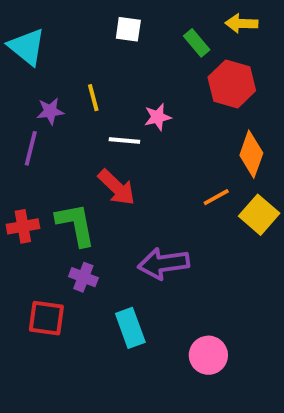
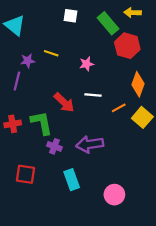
green rectangle: (197, 43) -> (108, 23), size x1.5
yellow line: (93, 98) -> (51, 53), turned -56
white line: (124, 141) -> (93, 95), moved
purple cross: (83, 277) -> (54, 146), moved

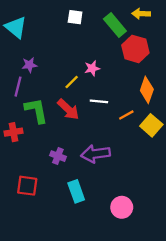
yellow line: (51, 53) -> (72, 82), moved, turned -64
green L-shape: (42, 123) -> (36, 110), moved

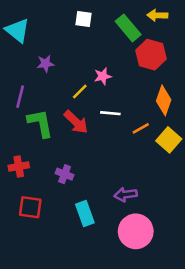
purple star: (29, 65) -> (45, 64), moved
red cross: (14, 132) -> (19, 167), moved
purple arrow: (96, 154) -> (126, 194), moved, size x0.7
pink circle: (122, 207) -> (136, 231), size x1.4

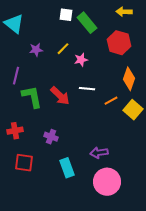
green rectangle: (128, 28) -> (87, 23), moved
yellow line: (80, 92) -> (63, 49), moved

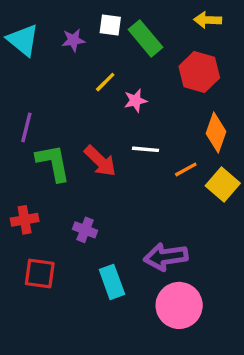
purple star: (36, 50) -> (73, 40), moved
purple arrow: (99, 153) -> (166, 257), size x1.4

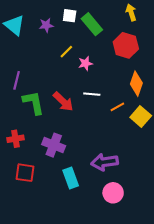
yellow arrow: (208, 20) -> (131, 12), turned 70
purple cross: (85, 230) -> (54, 145), size x1.5
pink circle: (179, 305) -> (113, 193), size x0.7

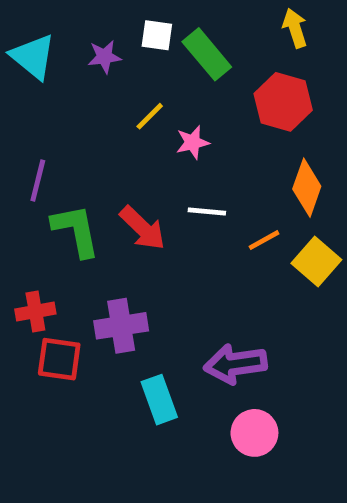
purple cross: (54, 145) -> (121, 326), turned -30
red square: (25, 173) -> (59, 359), moved

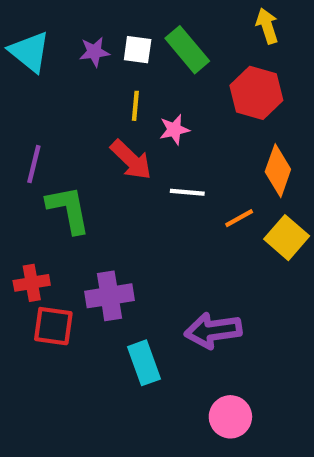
white square: (157, 35) -> (138, 50), moved
yellow line: (150, 116) -> (135, 106), turned -40
red arrow: (143, 228) -> (131, 160), moved
pink circle: (254, 433) -> (230, 417), moved

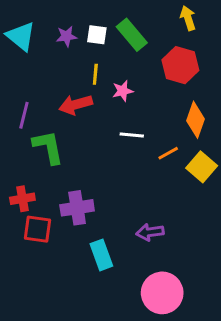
red arrow: (131, 160) -> (76, 105), moved, turned 120
purple arrow: (213, 330) -> (150, 232), size x0.7
pink circle: (230, 417) -> (162, 293), size x1.4

